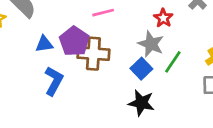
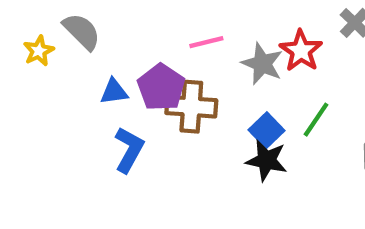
red star: (163, 18) -> (301, 51), size x1.4
gray star: (151, 44) -> (262, 64), moved
black star: (141, 103) -> (267, 160), moved

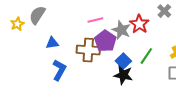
gray semicircle: (82, 31) -> (37, 15), turned -102
purple pentagon: (161, 87) -> (105, 41), moved

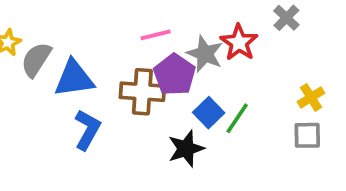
gray semicircle: (37, 15) -> (36, 60), moved
blue triangle: (52, 43) -> (74, 78), size x1.6
green line: (146, 56) -> (237, 118), moved
black star: (123, 75) -> (186, 149), moved, turned -30

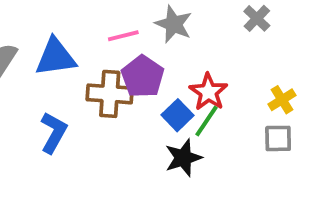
red star: (239, 42) -> (208, 92), moved
gray star: (205, 54) -> (174, 24), moved
blue triangle: (74, 78) -> (56, 57), moved
black star: (186, 149) -> (183, 158), moved

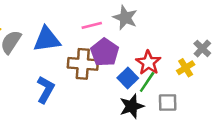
gray cross: (257, 18) -> (202, 48), moved
yellow cross: (282, 100) -> (186, 68), moved
gray square: (278, 138) -> (168, 102), moved

